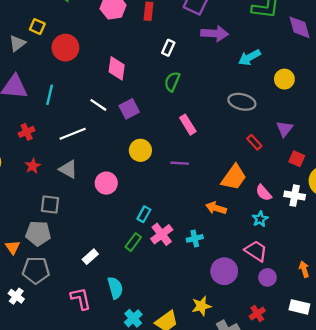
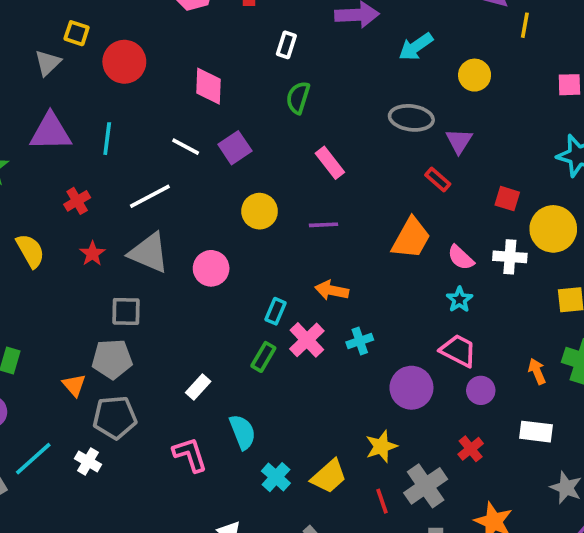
purple triangle: (284, 129) -> (459, 141), moved
gray triangle: (68, 169) -> (149, 253), size x1.4
orange arrow: (216, 208) -> (332, 290), moved

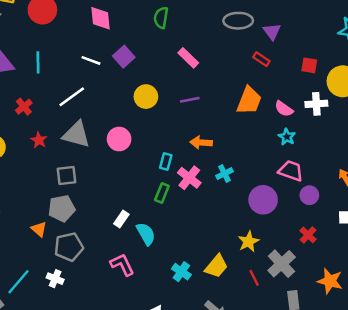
cyan semicircle: (243, 432) -> (146, 234), moved

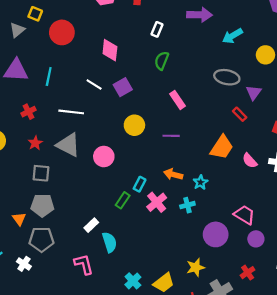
white line: (72, 97) -> (71, 112), turned 30
cyan star: (287, 137) -> (200, 182), moved
gray square: (67, 175) -> (41, 173), moved
green rectangle: (162, 193) -> (123, 200), moved

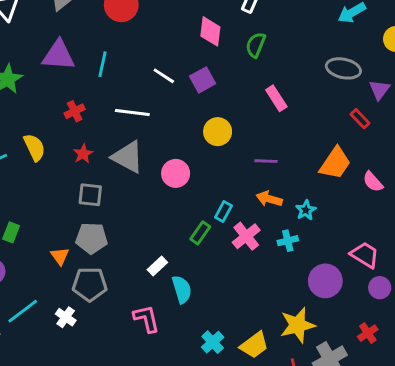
pink diamond: (110, 50) -> (210, 31), moved
purple line: (171, 136) -> (266, 161), moved
yellow star: (196, 267) -> (298, 325), size x1.4

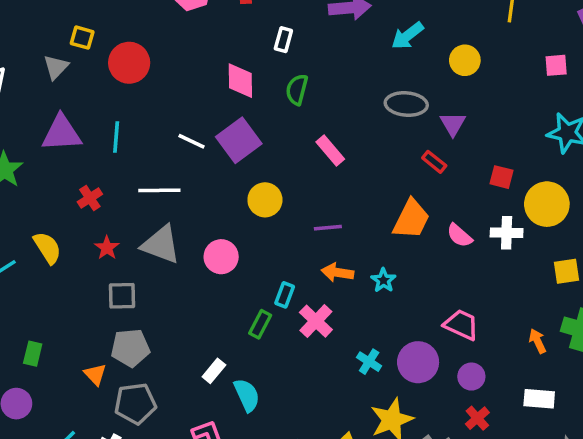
purple square: (203, 80) -> (239, 140), size x1.4
cyan cross: (288, 241) -> (369, 362), moved, turned -36
purple circle: (380, 288) -> (471, 377), moved

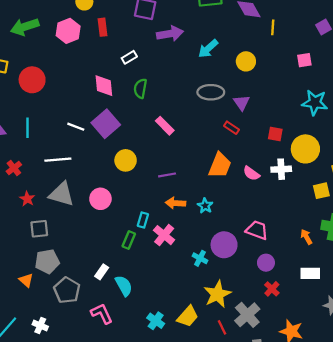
white rectangle: (283, 40) -> (129, 57), turned 48
purple circle: (418, 362) -> (224, 245), moved
gray pentagon: (135, 403) -> (67, 290), moved, turned -30

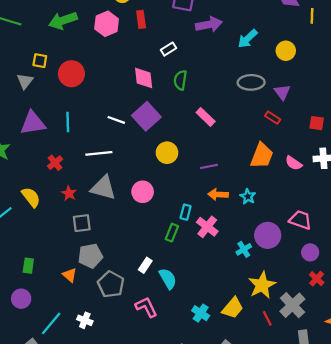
cyan cross: (200, 258) -> (244, 249), turned 32

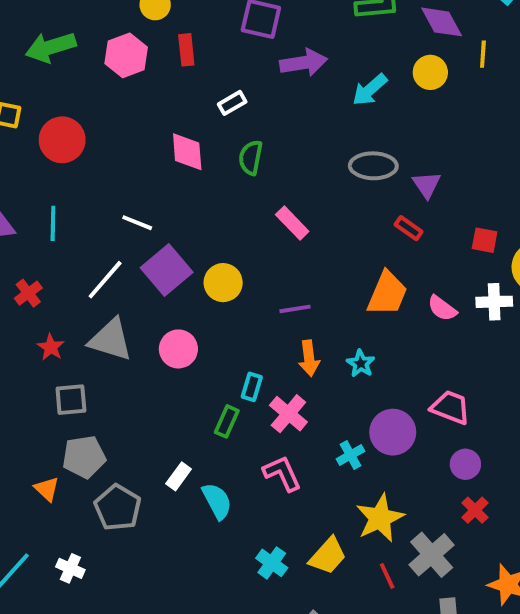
yellow circle: (286, 51) -> (430, 72), moved
purple square: (146, 116) -> (167, 270), moved
white line: (99, 153) -> (105, 280), turned -45
orange arrow: (218, 194) -> (309, 358), turned -102
pink L-shape: (146, 307) -> (282, 473), moved

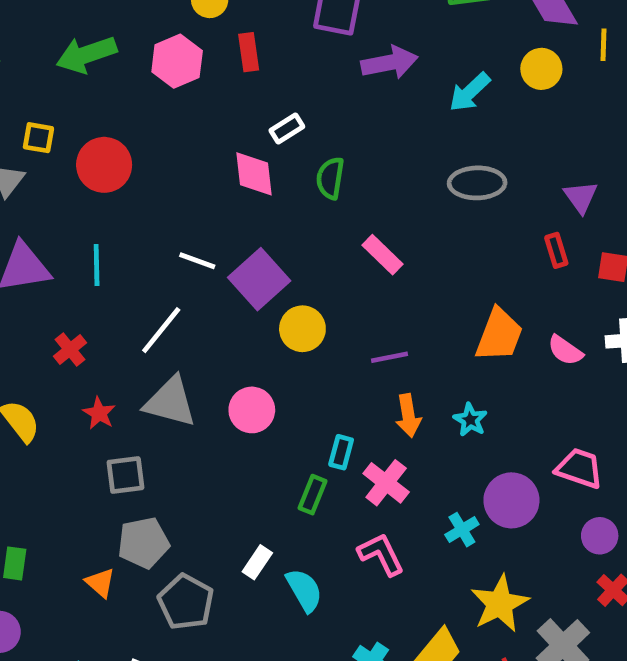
white rectangle: (232, 103) -> (287, 129), moved
purple triangle: (427, 185) -> (581, 197), moved
red rectangle: (409, 228) -> (556, 250), moved, turned 40
purple square: (167, 270) -> (259, 279), moved

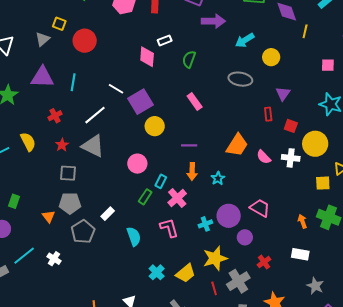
yellow circle: (541, 69) -> (271, 57), moved
green semicircle: (330, 178) -> (189, 59), moved
pink circle: (252, 410) -> (137, 164), moved
purple circle: (600, 536) -> (245, 237), moved
white rectangle: (257, 562) -> (108, 214), moved

